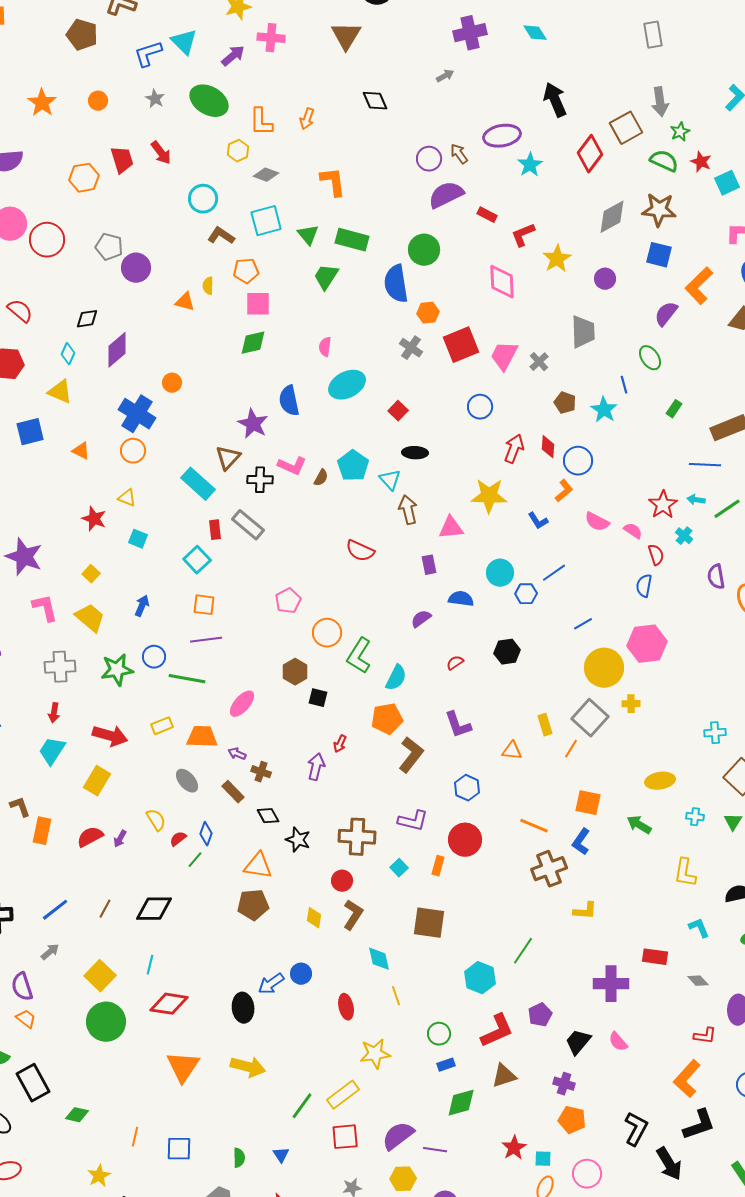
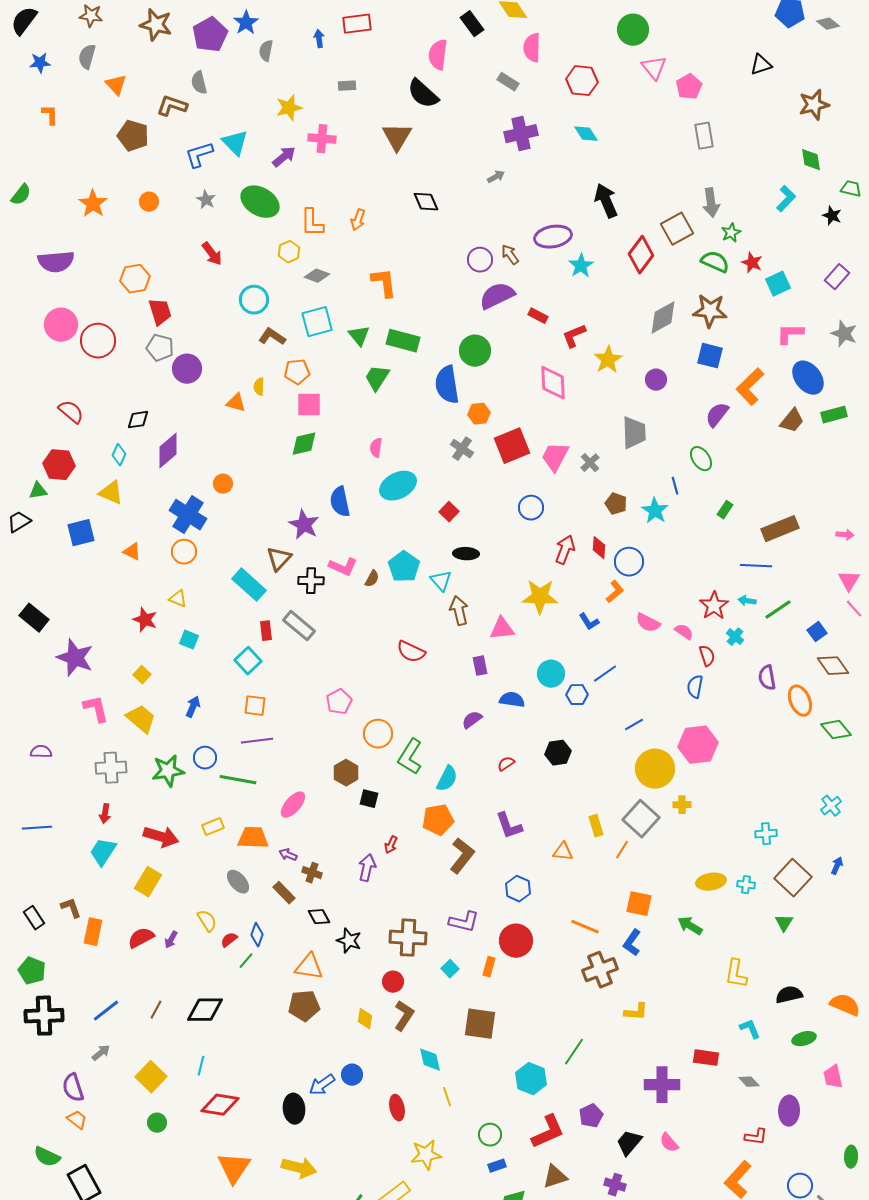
red trapezoid: (122, 160) -> (160, 312), moved
cyan cross: (695, 817) -> (746, 885), moved
green circle: (106, 1022) -> (157, 1123), size x0.5

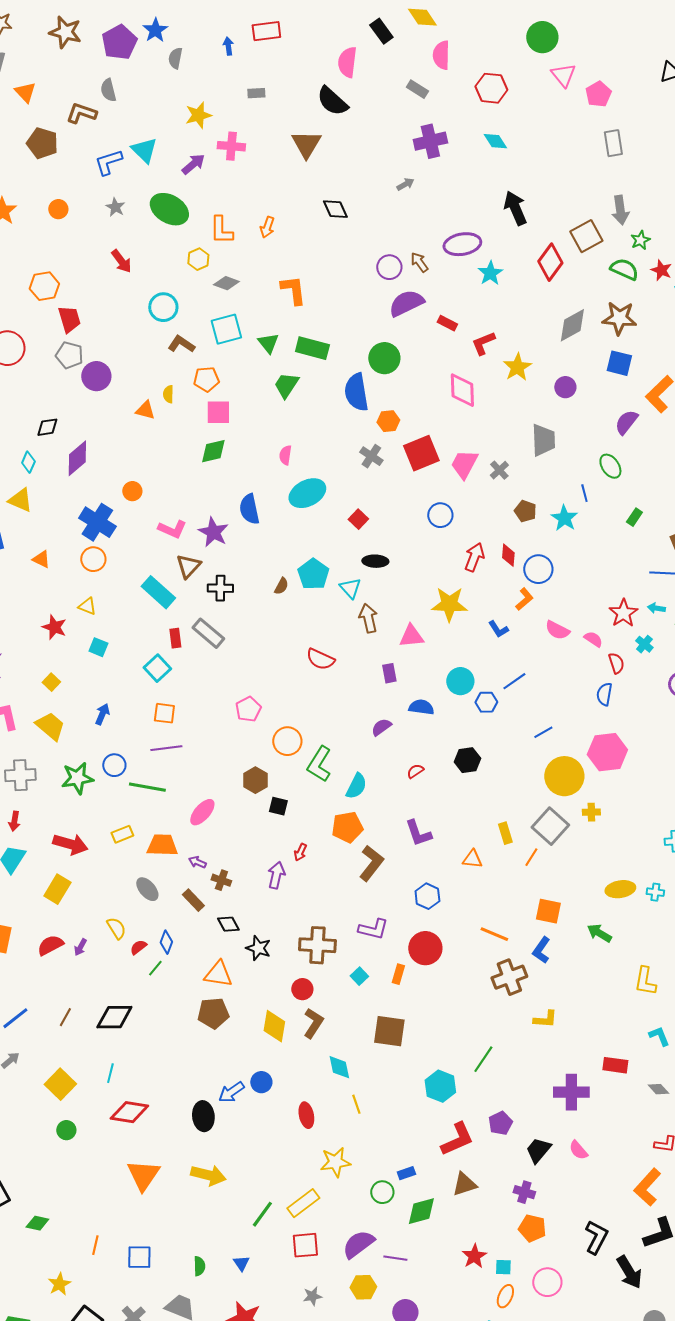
pink L-shape: (343, 567) -> (172, 529), moved
yellow diamond: (365, 1019) -> (274, 1026), size x1.5
green circle: (490, 1135) -> (382, 1192), moved

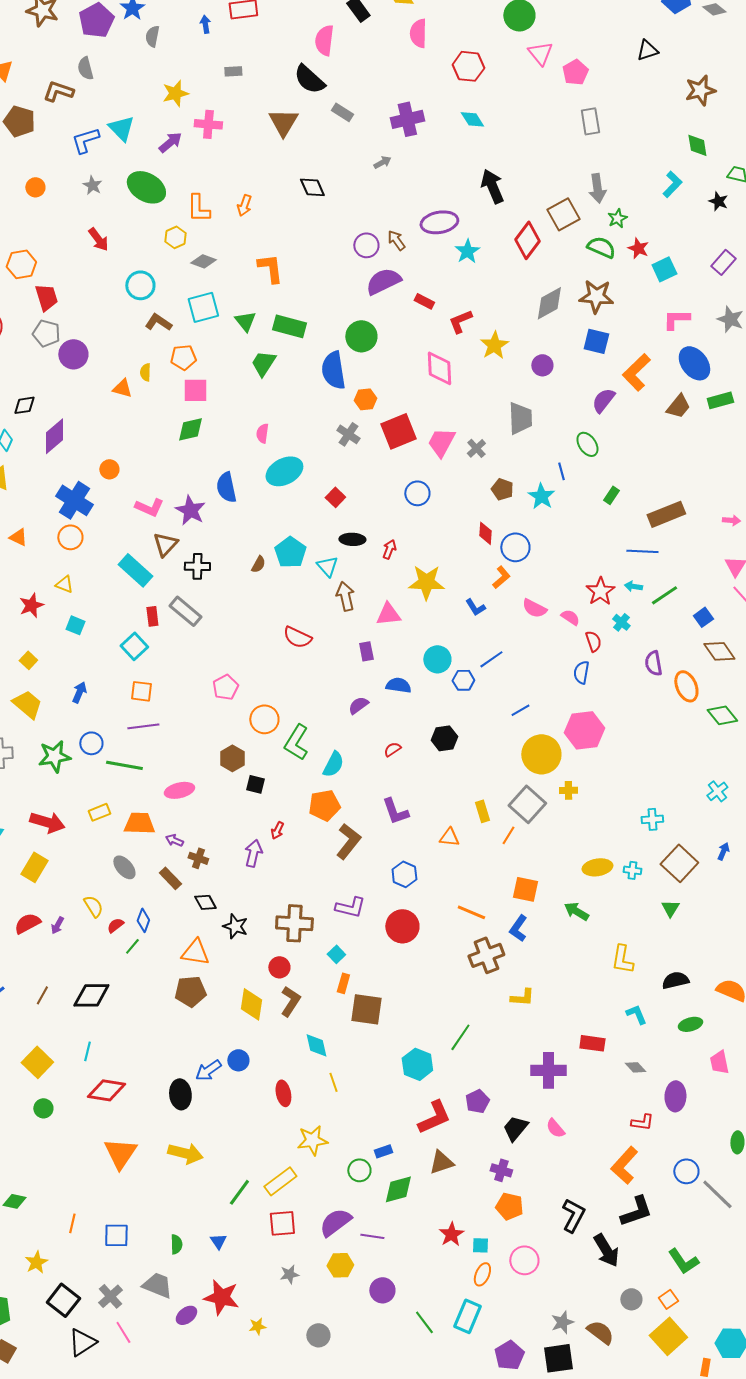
gray rectangle: (417, 89) -> (342, 112), moved
red arrow: (474, 557) -> (389, 549), moved, size x0.7
red star: (54, 627) -> (31, 605), turned 30
pink ellipse: (202, 812) -> (179, 790), turned 36
orange rectangle: (398, 974) -> (343, 983), moved

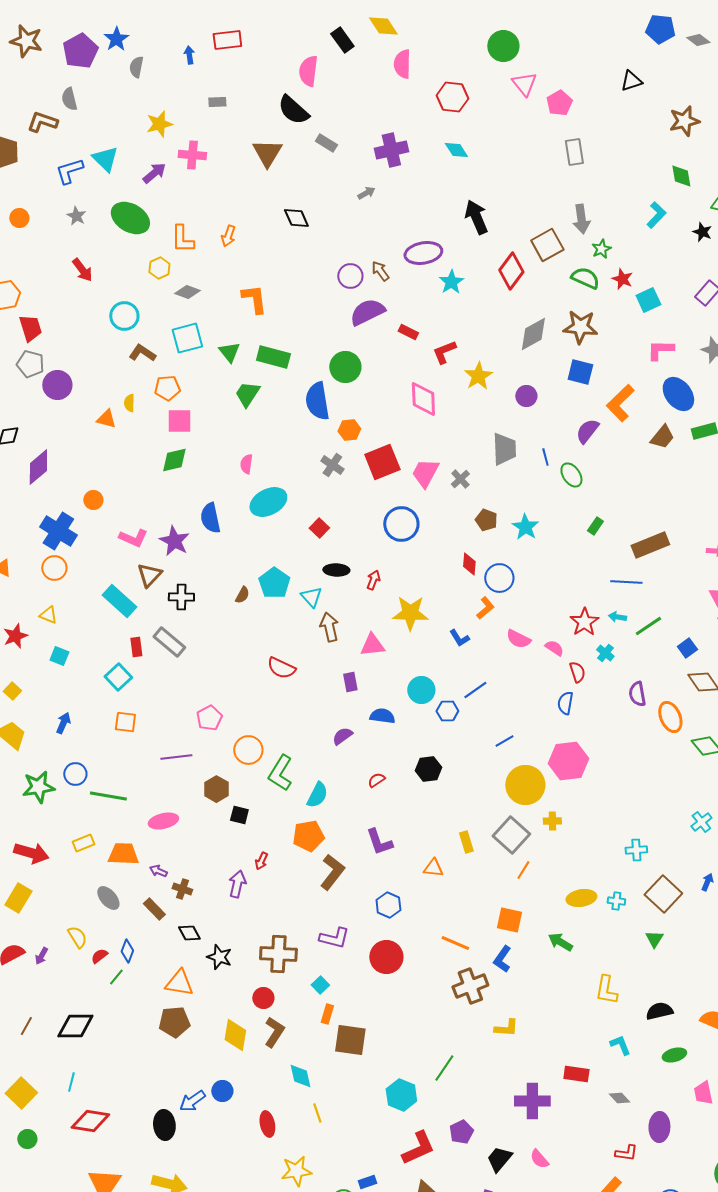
blue line: (561, 471) -> (545, 457), moved
blue circle: (417, 493) -> (401, 524), size x1.4
purple line: (143, 726) -> (176, 757), moved
orange line: (508, 835) -> (523, 870), moved

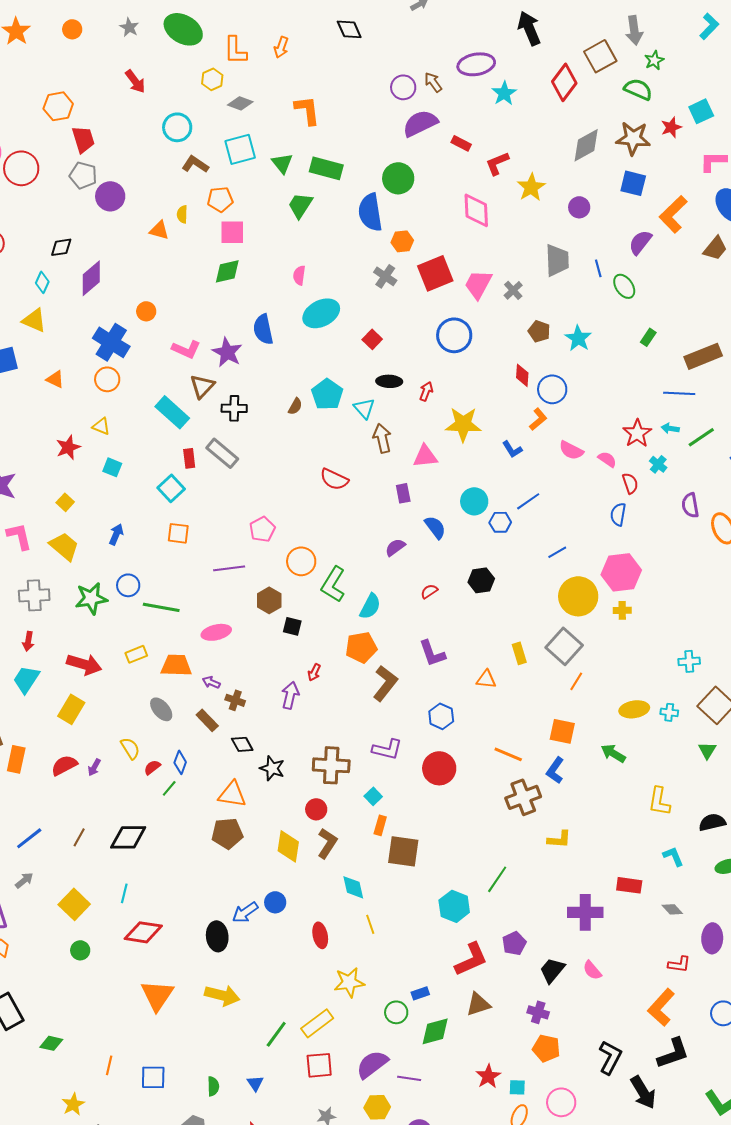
red star: (622, 279) -> (671, 127), moved, turned 30
blue semicircle: (382, 716) -> (435, 527), turned 45
yellow cross: (552, 821) -> (622, 610), moved

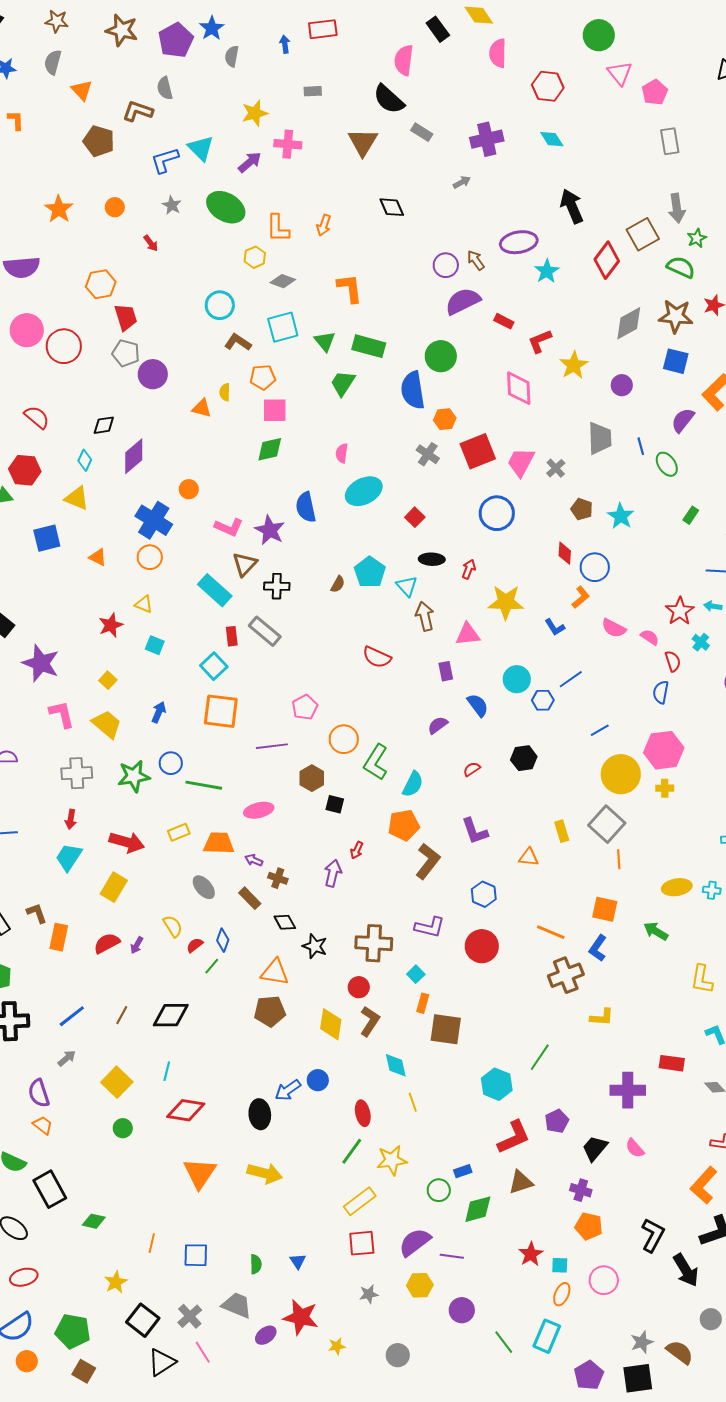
red arrow: (135, 81) -> (151, 243), moved, size x0.7
orange square: (178, 533) -> (221, 711), size x1.6
orange line: (576, 681) -> (619, 859), turned -36
green line: (276, 1034) -> (352, 1151), moved

